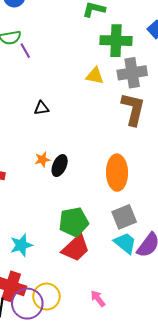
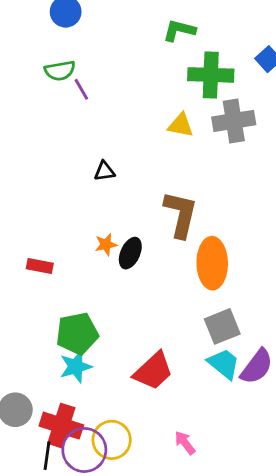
brown L-shape: (133, 109) -> (181, 214), moved
green pentagon: (74, 222) -> (77, 334), moved

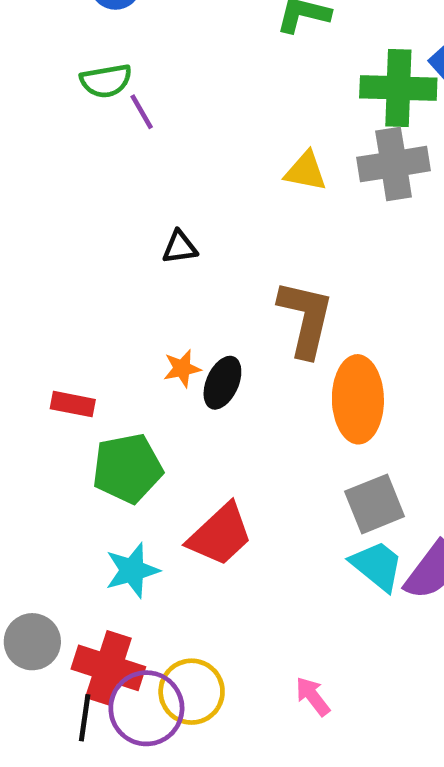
green cross: (211, 75) -> (398, 88), moved
green pentagon: (77, 334) -> (127, 468), moved
red trapezoid: (153, 371) -> (220, 535), moved

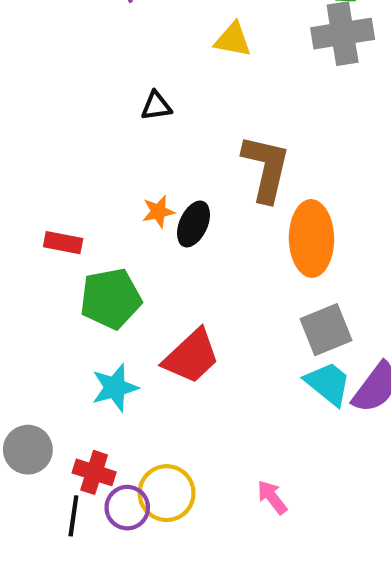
yellow triangle: (306, 171) -> (233, 40), moved
red cross: (108, 668) -> (94, 472), size x0.7
purple circle: (146, 708) -> (127, 508), size x0.7

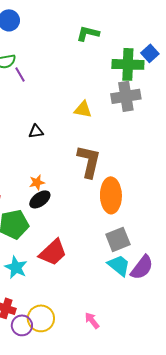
yellow triangle: (233, 40) -> (83, 109), moved
black ellipse: (193, 224) -> (40, 199), moved, turned 30
cyan star: (115, 388) -> (16, 267), turned -30

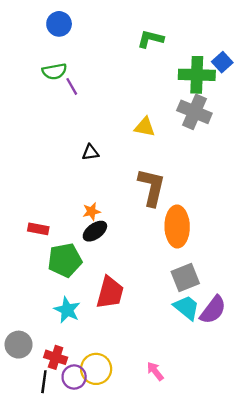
gray cross: (126, 96) -> (194, 112), turned 32
red trapezoid: (53, 252) -> (110, 292), turned -32

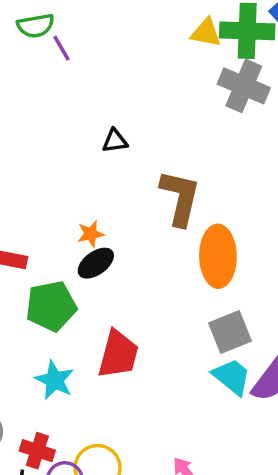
yellow triangle: (145, 127) -> (206, 33), moved
black triangle: (90, 152) -> (115, 141), moved

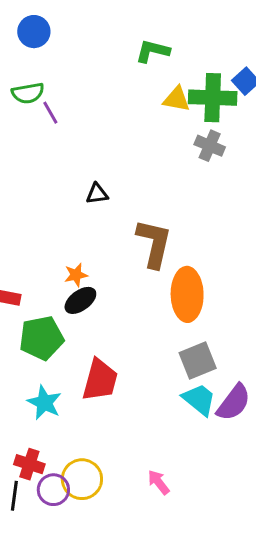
gray cross: (244, 86) -> (210, 146), size x0.7

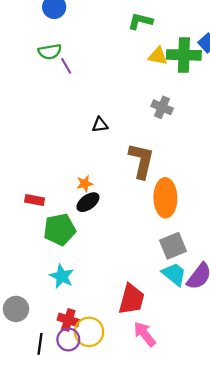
gray cross: (210, 146) -> (162, 107), moved
red trapezoid: (100, 380) -> (132, 299), moved
red cross: (29, 464) -> (68, 320), moved
pink arrow: (159, 482) -> (145, 334), size x1.4

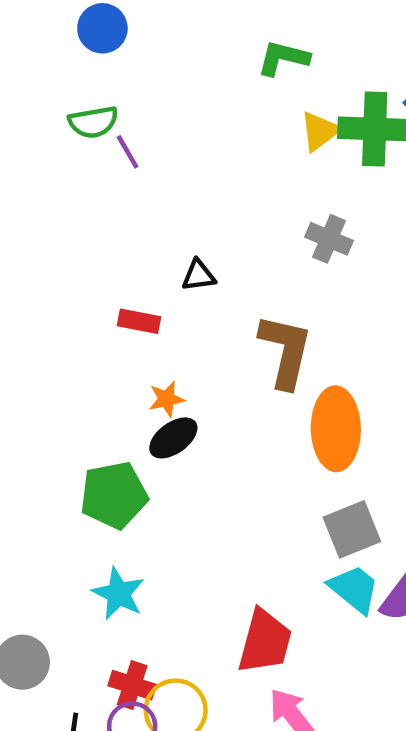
yellow triangle: (158, 56) -> (320, 131), turned -48
red rectangle: (35, 200) -> (139, 321), moved

